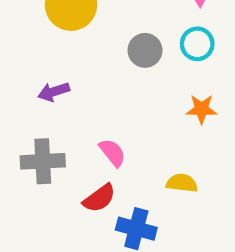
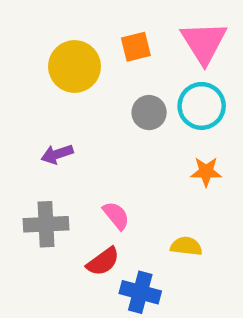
cyan circle: (197, 44) -> (202, 106), size x1.4

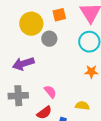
gray circle: (149, 113) -> (49, 39), moved
purple arrow: (57, 154) -> (23, 64), size x1.5

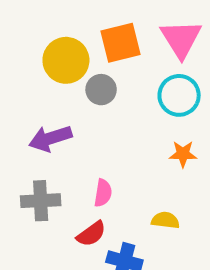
orange square: (59, 15) -> (121, 43), size x1.5
pink semicircle: (50, 92) -> (103, 193), turned 48

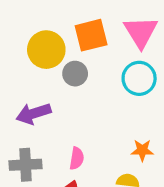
orange star: (183, 154) -> (142, 150), moved

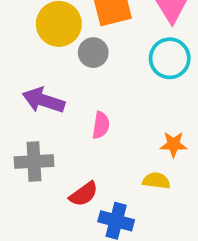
purple arrow: (34, 114) -> (44, 100), turned 36
pink semicircle: (77, 158) -> (101, 125), moved

